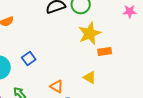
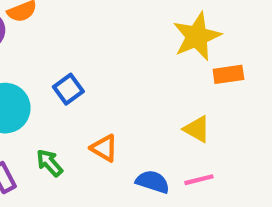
orange triangle: (57, 86) -> (104, 148), moved

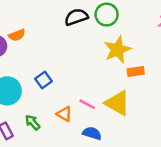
yellow triangle: (197, 129) -> (117, 103), size x1.6
pink line: (199, 180) -> (87, 104), moved, turned 42

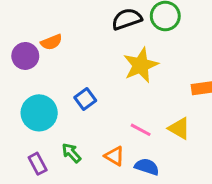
yellow star: (117, 50) -> (141, 65), moved
yellow triangle: (117, 103) -> (179, 128), size x0.7
orange triangle: (64, 114) -> (115, 156), moved

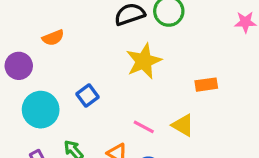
purple circle: (25, 56) -> (19, 66), moved

